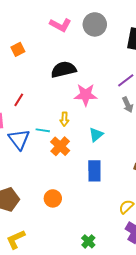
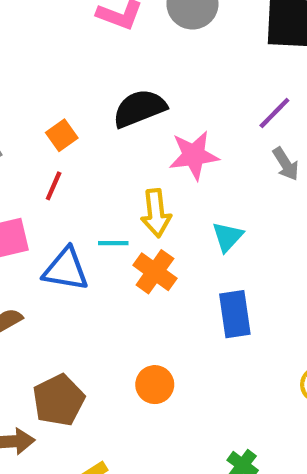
orange square: (18, 49) -> (62, 135), moved
yellow arrow: (64, 119) -> (156, 213), size x1.5
blue triangle: (19, 139) -> (66, 269), turned -35

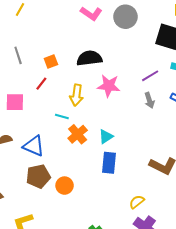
yellow arrow: (156, 213) -> (76, 95), moved
cyan triangle: (228, 237) -> (106, 137), moved
blue triangle: (66, 269) -> (34, 146), moved
brown pentagon: (59, 400) -> (38, 176), moved

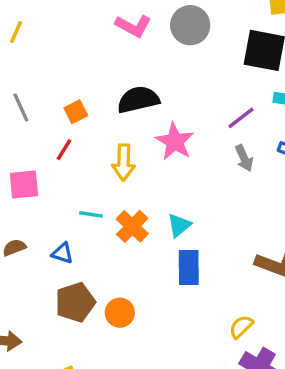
pink star: (109, 86) -> (175, 141), turned 30
cyan line: (62, 116) -> (91, 214), moved
blue triangle: (34, 146) -> (62, 253), size x0.6

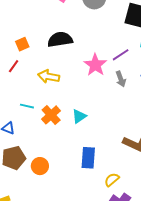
pink star: (175, 141) -> (95, 65), moved
yellow arrow: (124, 162) -> (49, 76), turned 95
blue rectangle: (189, 267) -> (88, 158), moved

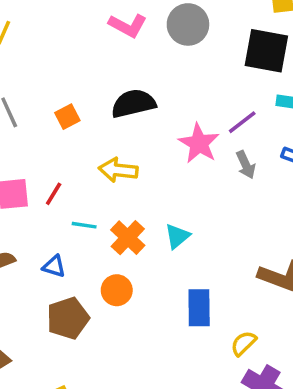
red line: (14, 66) -> (54, 194), moved
orange circle: (40, 166) -> (117, 290), moved

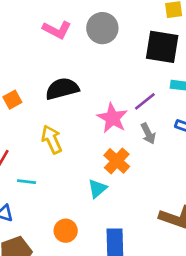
yellow arrow: (118, 170) -> (52, 139), turned 60
orange cross: (128, 238) -> (117, 161), moved
orange circle: (117, 290) -> (66, 231), moved

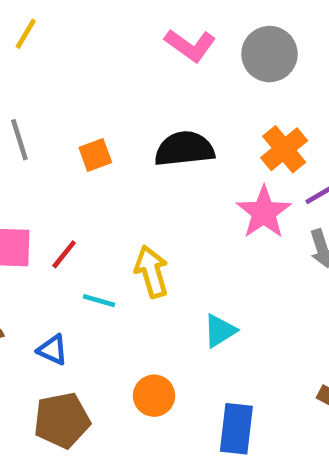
yellow arrow: (52, 139) -> (151, 272), moved
orange cross: (117, 161) -> (284, 149), moved

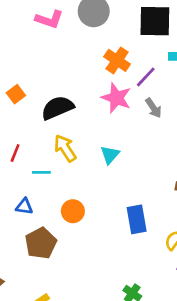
black semicircle: (184, 149) -> (57, 108), moved
cyan triangle: (220, 331) -> (110, 155), moved
orange circle: (154, 396) -> (73, 211), moved

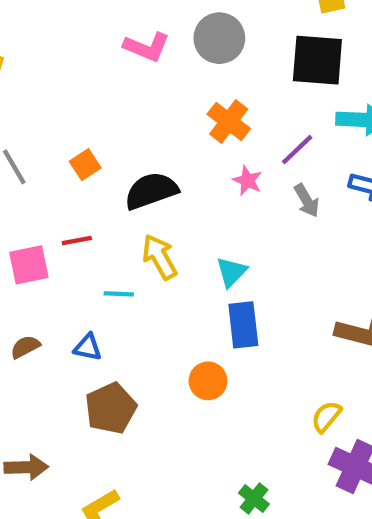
orange cross: (117, 60) -> (229, 121), moved
pink star: (116, 98) -> (247, 181), size x0.6
red line: (15, 153) -> (77, 240), moved, turned 54
orange circle: (73, 211) -> (208, 381), moved
blue rectangle: (137, 219) -> (243, 325), moved

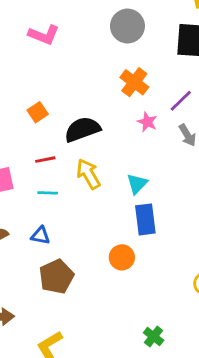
pink L-shape: (147, 47) -> (44, 35), moved
red line: (77, 240) -> (45, 160), moved
cyan line: (119, 294) -> (48, 193), moved

